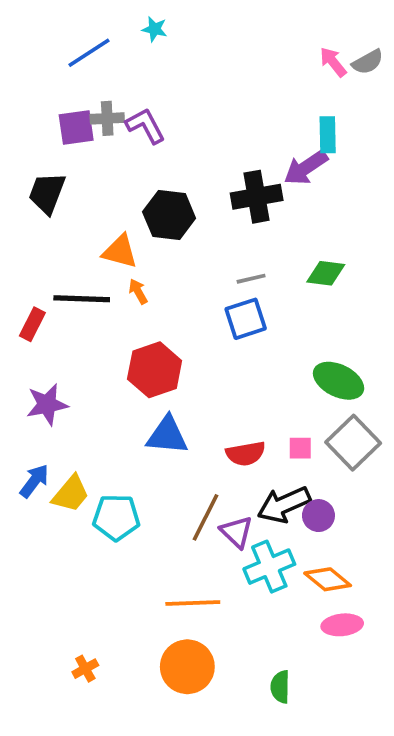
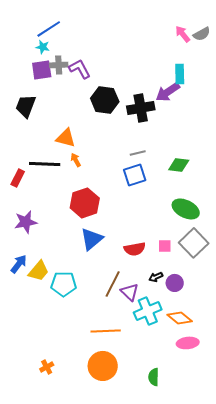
cyan star: (155, 29) -> (43, 47), moved
black hexagon: (169, 215) -> (105, 100), moved
green diamond: (326, 273) -> (179, 165), moved
blue triangle: (167, 435) -> (92, 239), turned -45
black arrow: (284, 505) -> (156, 277), size x0.5

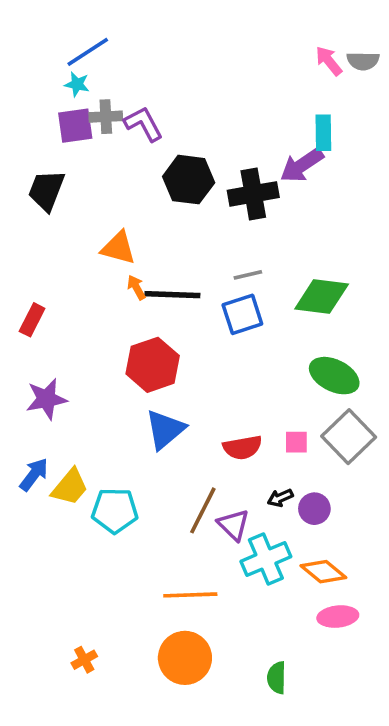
gray semicircle: (202, 34) -> (363, 61), turned 30
black line: (45, 164) -> (172, 295), moved
green diamond: (179, 165) -> (322, 296), size x1.4

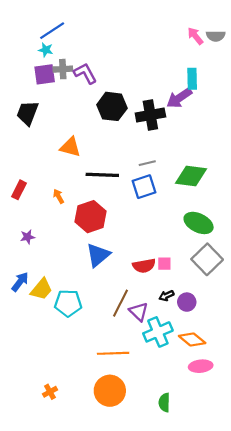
orange arrow: (136, 287) -> (59, 196), moved
purple star: (46, 399) -> (28, 237), size x0.6
pink square: (296, 442) -> (164, 264), moved

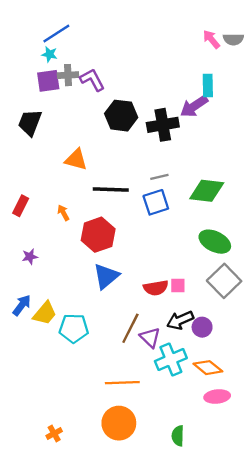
black arrow: (166, 296) -> (180, 320), size x1.6
orange cross: (50, 392) -> (54, 433), moved

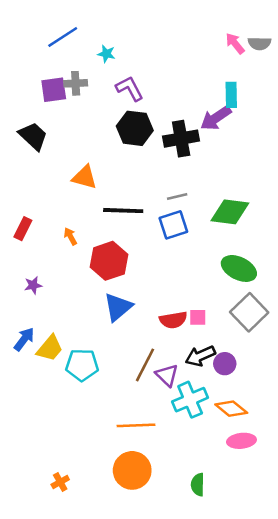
cyan star: (49, 54) -> (106, 54), moved
purple L-shape: (92, 80) -> (130, 88), moved
black trapezoid: (30, 123) -> (33, 136), turned 112

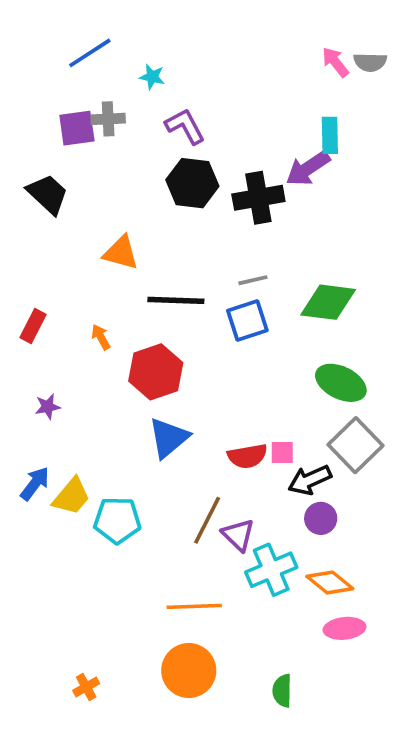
black arrow: (200, 356) -> (310, 480), moved

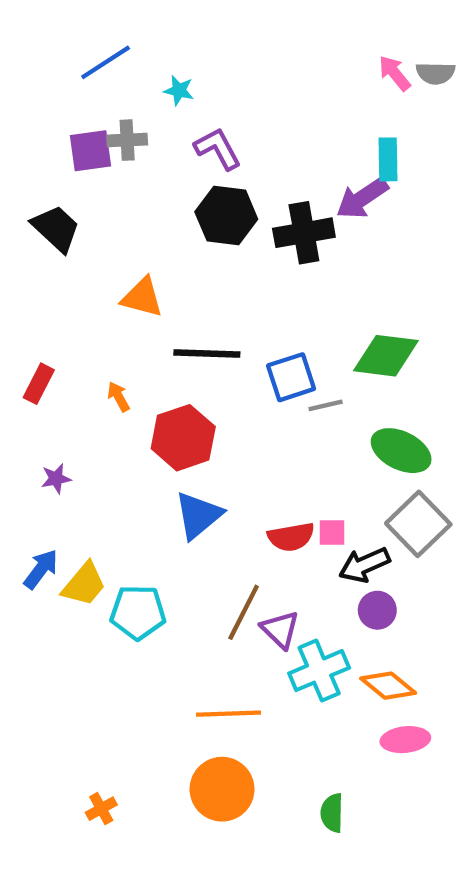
gray line: (253, 280) -> (326, 405), moved

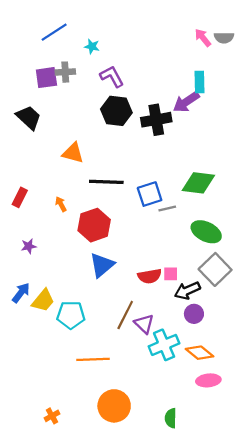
orange line: (228, 714) -> (93, 359), moved

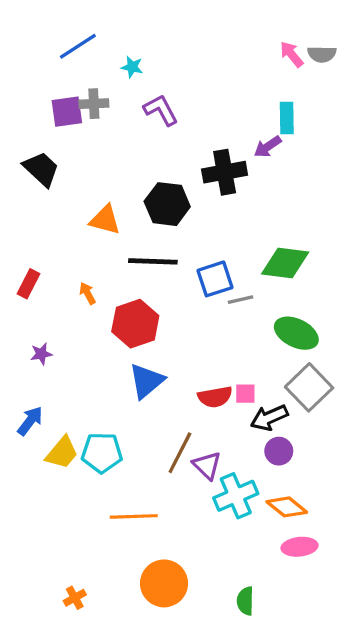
purple arrow: (186, 102) -> (268, 147), size x0.7
black hexagon: (116, 111) -> (167, 204), moved
yellow trapezoid: (43, 301) -> (62, 453), moved

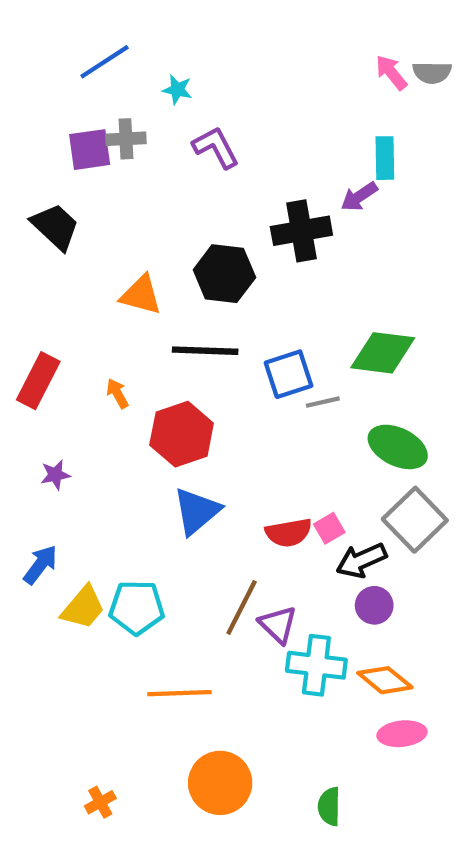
red rectangle: (29, 284) -> (38, 381), size x1.4
pink square: (245, 394) -> (329, 528), turned -30
cyan cross: (236, 496) -> (316, 665), turned 30

